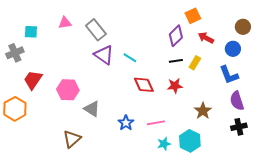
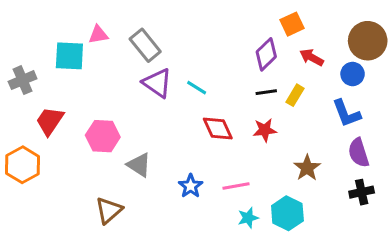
brown circle: (243, 27) -> (368, 41), size x1.6
cyan square: (31, 32) -> (69, 56), moved, size x1.5

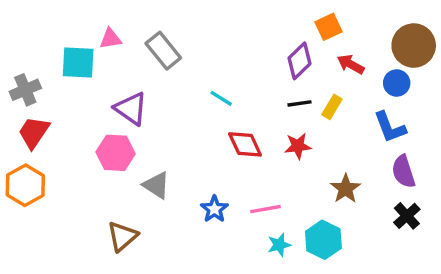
purple triangle: (157, 83) -> (131, 109), moved
red trapezoid: (50, 121) -> (34, 132), moved
black cross: (362, 192) -> (407, 216), turned -30

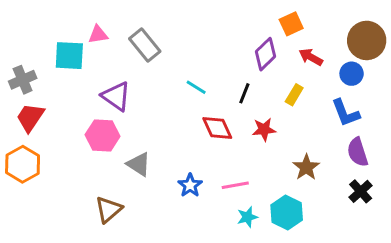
black line: (300, 103) -> (244, 93), moved, turned -60

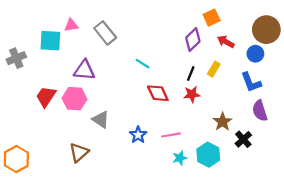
black line: (244, 93) -> (191, 73), moved
purple triangle: (116, 96) -> (84, 70), turned -30
red trapezoid: (30, 117) -> (46, 97), moved
orange hexagon: (23, 164) -> (16, 159), moved
black cross: (361, 191) -> (243, 139), moved

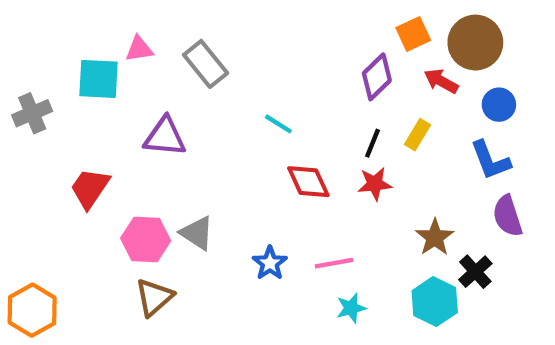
brown circle: (266, 30) -> (475, 43), moved
pink hexagon: (74, 99) -> (146, 240), moved
cyan hexagon: (208, 155) -> (435, 302), moved

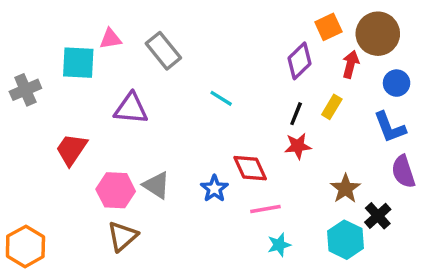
red arrow: (441, 81) -> (351, 64), turned 76
red diamond: (308, 182) -> (250, 168), moved
blue star: (270, 263) -> (214, 189), moved

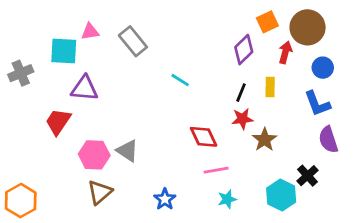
yellow rectangle: (332, 107) -> (270, 87), turned -30
purple triangle: (131, 109) -> (84, 88), moved
blue star: (214, 189) -> (165, 199), moved
brown star: (345, 189) -> (265, 140), moved

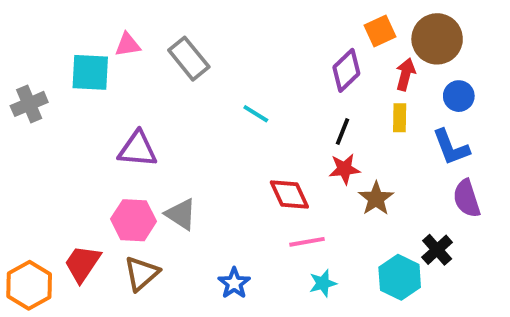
yellow rectangle: (270, 87) -> (400, 118), moved
purple triangle: (84, 88) -> (138, 149), moved
red trapezoid: (58, 122) -> (82, 264), moved

